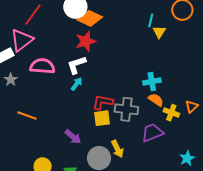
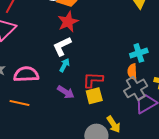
pink semicircle: (42, 66) -> (26, 74), moved
orange semicircle: (156, 100) -> (132, 72), moved, turned -119
gray cross: (126, 109) -> (136, 88), moved, turned -30
purple arrow: (73, 137) -> (66, 92), moved

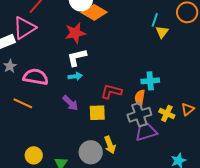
red star: (68, 22) -> (75, 33), moved
cyan arrow: (65, 65) -> (75, 76), turned 40
red L-shape: (93, 80) -> (111, 92), moved

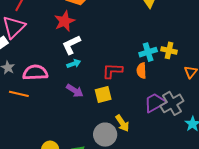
orange line: (23, 103) -> (19, 94), moved
yellow cross: (167, 113) -> (169, 50), moved
gray cross: (139, 115) -> (172, 103), moved

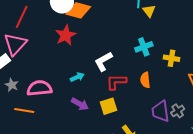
white L-shape: (71, 45) -> (103, 61), moved
cyan cross: (148, 52) -> (144, 47), moved
purple trapezoid: (155, 103) -> (161, 111), turned -65
gray cross: (172, 103) -> (178, 111), size x0.6

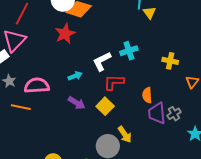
cyan cross: (144, 47) -> (129, 51), moved
orange semicircle: (145, 80) -> (147, 95), moved
yellow square: (108, 106) -> (105, 106), turned -30

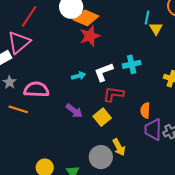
red star: (65, 34) -> (90, 36), moved
cyan arrow: (75, 76) -> (79, 76), moved

